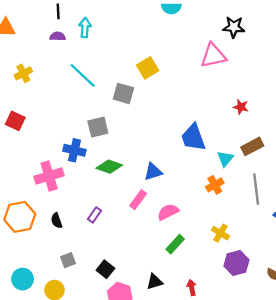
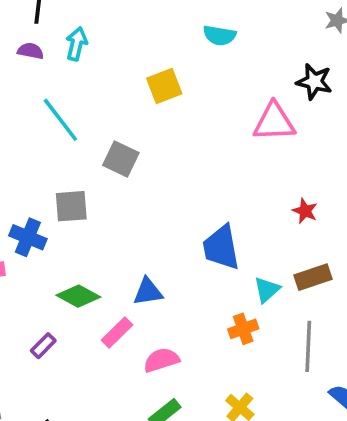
yellow square: (148, 68) -> (164, 86), moved
green diamond: (109, 167) -> (78, 296), moved

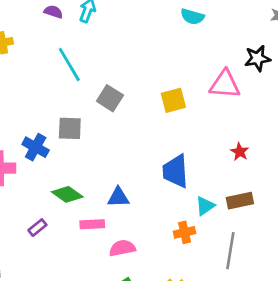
black star: (314, 82) -> (257, 58), turned -30
yellow square: (164, 86) -> (173, 100), moved
pink rectangle: (117, 332) -> (92, 224), turned 35

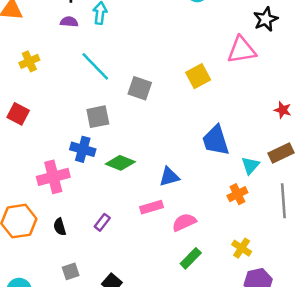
gray square: (70, 128) -> (98, 117), moved
red star: (240, 152) -> (283, 110), moved
green diamond: (67, 194) -> (120, 163), moved

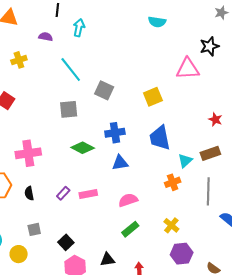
purple semicircle: (69, 22) -> (46, 37), moved
yellow square: (198, 76) -> (153, 97), moved
blue cross: (83, 149) -> (115, 133), moved, turned -30
pink rectangle: (151, 207) -> (88, 194), moved

